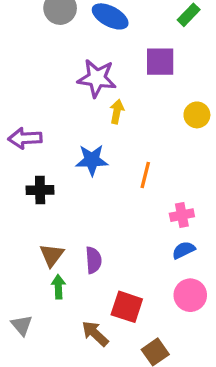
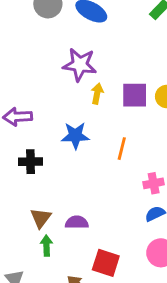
purple square: (160, 62) -> (135, 95), moved
purple semicircle: (93, 260) -> (77, 222), turned -85

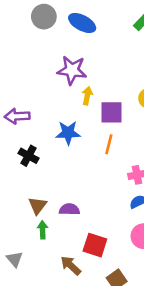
purple square: (135, 95) -> (111, 112), moved
black cross: (31, 162) -> (29, 156), turned 30

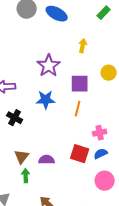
purple star: (72, 70) -> (49, 66), moved, turned 30
yellow arrow: (87, 96) -> (83, 46), moved
red square: (95, 245) -> (80, 154), moved

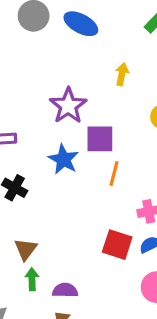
purple square: (80, 84) -> (100, 139), moved
blue star: (46, 100) -> (64, 159), turned 30
purple semicircle: (47, 160) -> (65, 290), moved

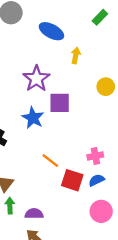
blue ellipse: (81, 24) -> (51, 31), moved
orange line: (114, 174) -> (50, 161), moved, turned -66

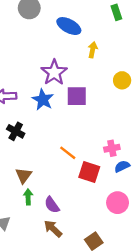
green rectangle: (100, 17) -> (116, 12), turned -63
blue star: (33, 118) -> (43, 100), moved
blue semicircle: (96, 180) -> (122, 166), moved
purple semicircle: (34, 214) -> (52, 205), turned -126

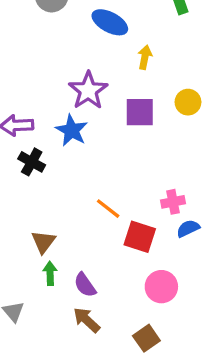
purple square: (77, 96) -> (140, 112), moved
black cross: (16, 131) -> (32, 162), moved
pink circle: (118, 203) -> (161, 287), moved

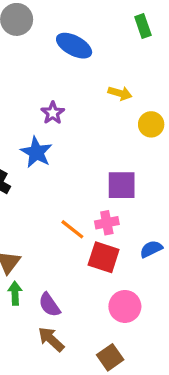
yellow arrow: (145, 57) -> (120, 93), moved, turned 95
purple star: (88, 90) -> (53, 113), size x0.6
purple square: (140, 112) -> (122, 185), moved
pink cross: (173, 202) -> (107, 223), moved

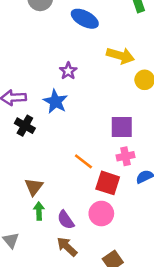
yellow arrow: (120, 93) -> (120, 56), size x1.5
pink cross: (107, 223) -> (126, 156), moved
pink circle: (125, 306) -> (101, 214), moved

